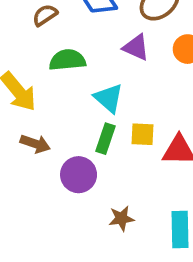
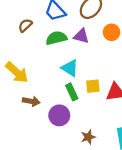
green semicircle: (67, 60) -> (56, 38), moved
green rectangle: (105, 139) -> (72, 92), turned -35

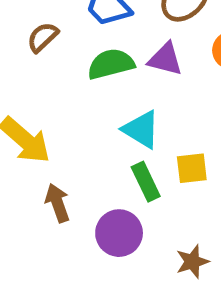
brown arrow: (31, 101) -> (57, 203), turned -119
brown star: (88, 137) -> (192, 262), moved

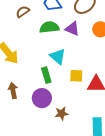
green rectangle: (146, 182) -> (46, 75), moved
brown arrow: (57, 203) -> (13, 90), moved
brown star: (192, 262) -> (62, 114), moved

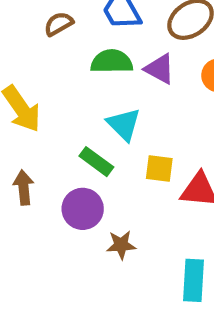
green rectangle: (46, 75) -> (96, 162), turned -42

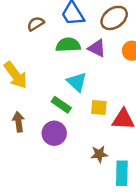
brown star: (121, 245) -> (99, 154), moved

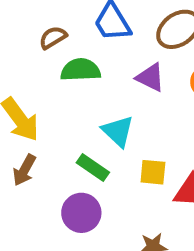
green semicircle: (68, 45) -> (81, 70), moved
brown arrow: (19, 122) -> (24, 170), moved, turned -144

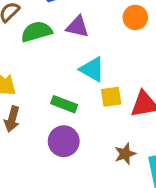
purple triangle: (150, 77) -> (77, 27), moved
cyan triangle: (118, 131) -> (92, 69), moved

